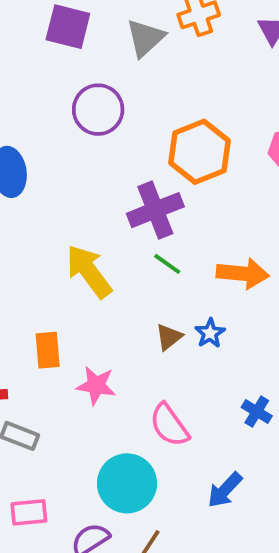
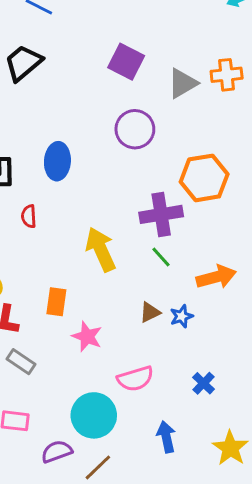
orange arrow: (243, 273) -> (216, 277), turned -33
pink semicircle: (169, 425) -> (135, 379), turned -84
blue arrow: (225, 490) -> (166, 437), turned 112

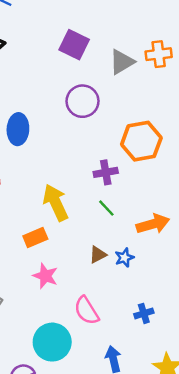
purple cross: (161, 214) -> (106, 172), size x0.7
orange rectangle: (56, 302) -> (35, 237), moved, turned 60
pink semicircle: (135, 379) -> (87, 311), turned 76
blue cross: (204, 383) -> (144, 313), turned 30

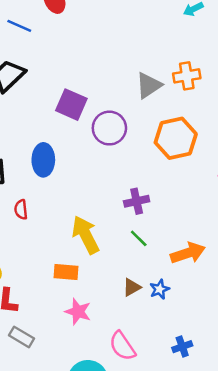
purple square: (74, 45) -> (71, 105), moved
orange hexagon: (141, 141) -> (176, 138), moved
orange rectangle: (35, 237) -> (66, 272), turned 30

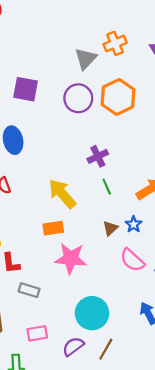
purple circle: (109, 128) -> (78, 98), moved
green line: (139, 238) -> (107, 187), turned 35
pink star: (78, 312) -> (71, 258), size x1.4
pink semicircle: (122, 346) -> (132, 260), moved

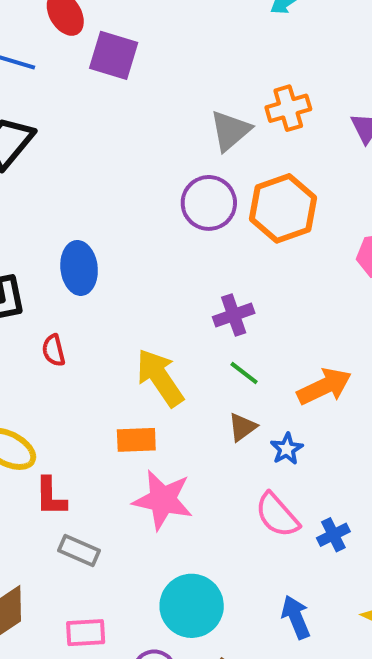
purple square: (26, 89) -> (114, 55), moved
green line: (107, 187) -> (244, 373), turned -35
brown triangle: (110, 228) -> (242, 427), moved

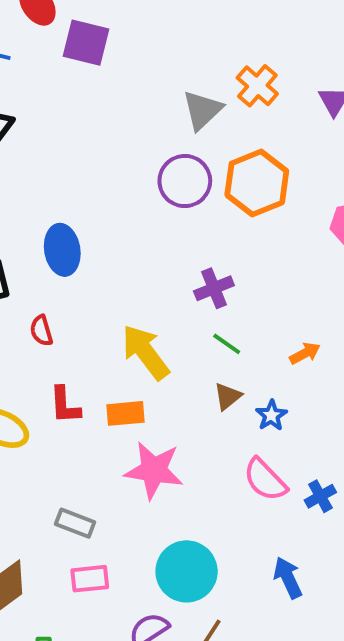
orange cross: (288, 108) -> (257, 86), turned -30
orange arrow: (324, 387) -> (305, 353), size x0.6
red L-shape: (51, 497) -> (65, 405), moved
pink rectangle: (86, 633) -> (90, 579), moved

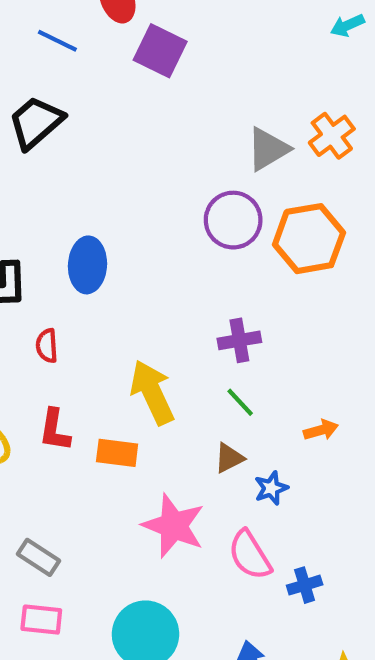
pink star: (154, 470) -> (174, 526), moved

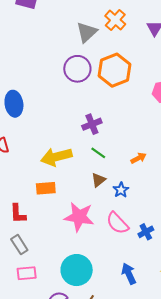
yellow arrow: (152, 392) -> (56, 157), turned -68
red L-shape: (55, 430) -> (18, 214), moved
gray rectangle: (39, 557) -> (19, 245), turned 36

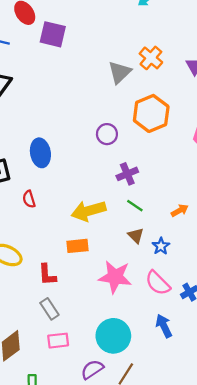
purple circle: (77, 69) -> (107, 134), moved, size x0.7
brown triangle: (98, 180) -> (136, 236), turned -35
blue arrow: (129, 274) -> (164, 326), moved

